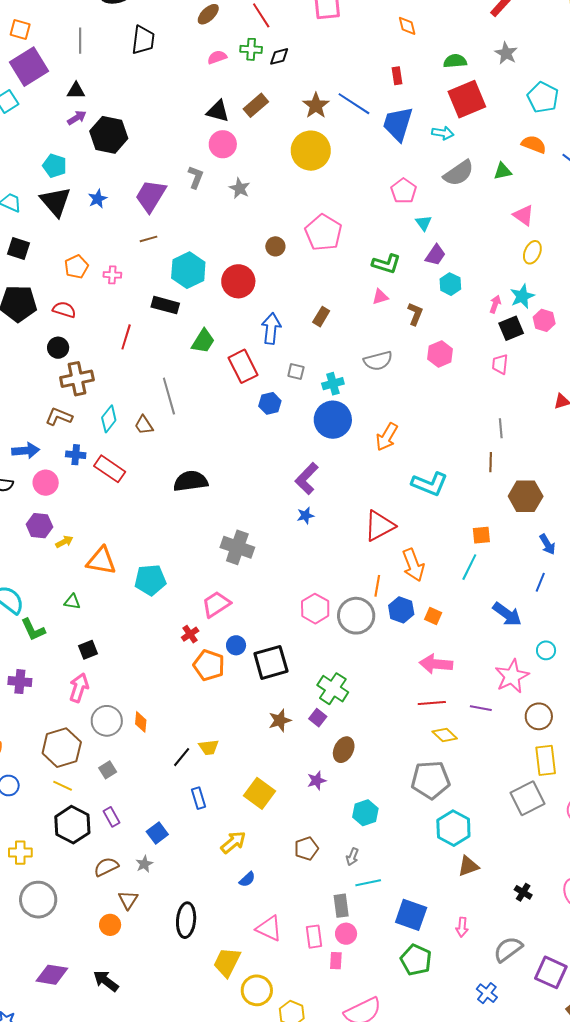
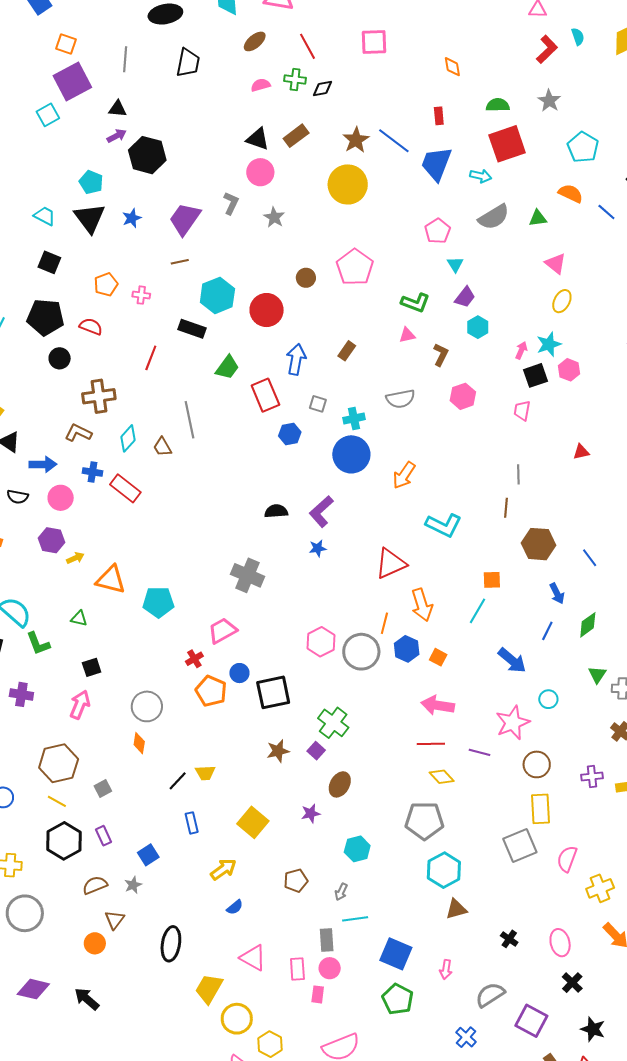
black circle: (58, 348) -> (60, 358), moved
black semicircle: (191, 481) -> (276, 511), moved, size x0.7
gray circle: (107, 721) -> (147, 706), moved

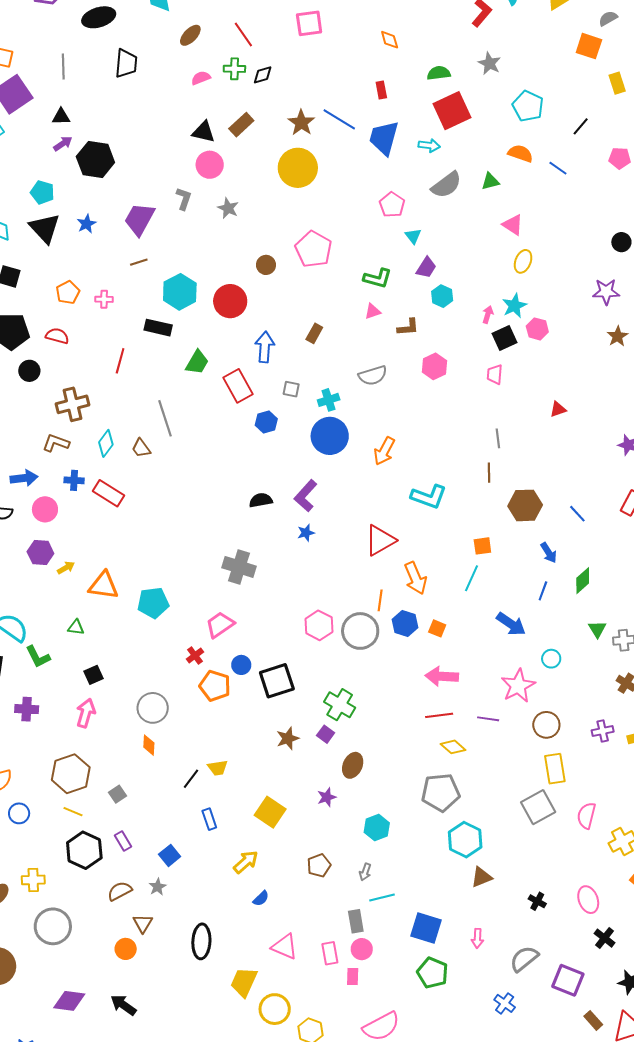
brown L-shape: (441, 355) -> (408, 327), turned 65

